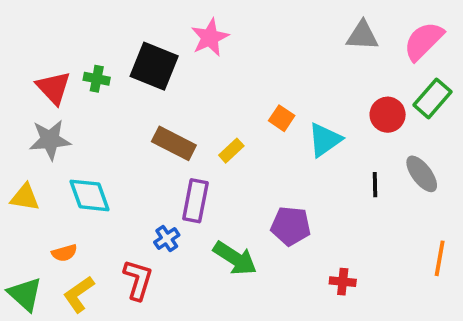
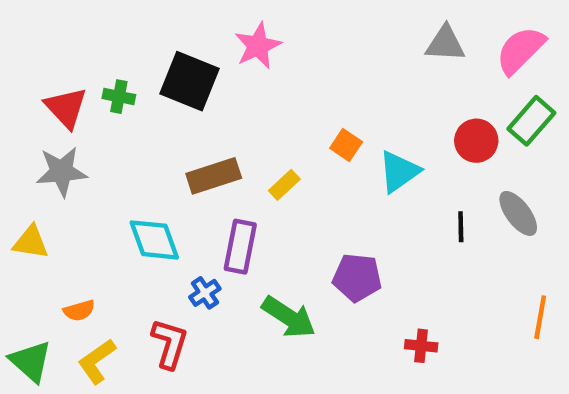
brown rectangle: (174, 143) -> (214, 176), turned -45
cyan diamond: (90, 195) -> (154, 240), moved

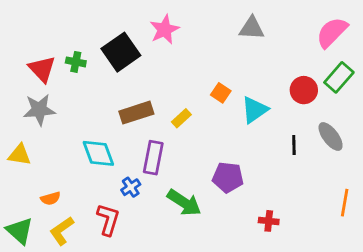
gray triangle: (445, 44) -> (252, 28), moved
black square: (189, 81) -> (121, 52), turned 33

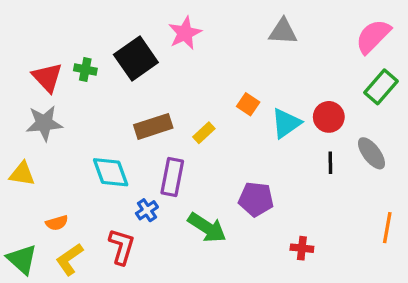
red circle: (304, 90) -> (329, 117), moved

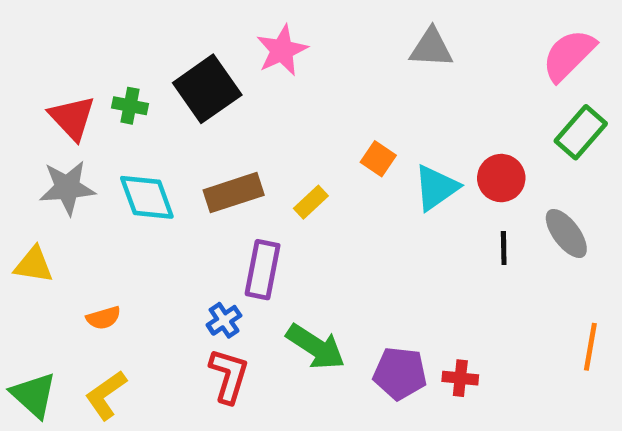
cyan diamond: (111, 172) -> (147, 197), moved
purple pentagon: (256, 199) -> (400, 373), moved
orange semicircle: (57, 223) -> (103, 318), moved
red L-shape: (122, 247) -> (229, 376), moved

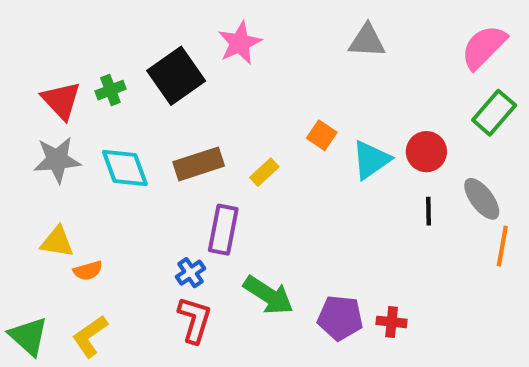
green cross: (130, 106) -> (110, 90), turned -32
yellow triangle: (34, 265) -> (57, 242), moved
orange line: (590, 347) -> (502, 246), moved

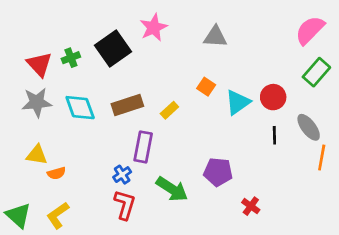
gray triangle: (367, 41) -> (215, 37), moved
purple pentagon: (340, 318) -> (218, 172), moved
red cross: (392, 322) -> (251, 206), turned 30

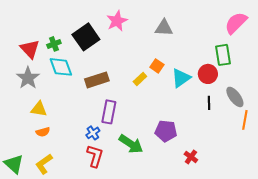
green rectangle: (316, 72) -> (223, 55), moved, turned -50
gray star: (37, 102) -> (28, 78), turned -30
cyan diamond: (80, 108) -> (61, 67), moved
yellow rectangle: (169, 110) -> (140, 79), moved
yellow triangle: (37, 155) -> (39, 109), moved

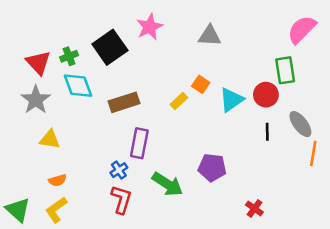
orange semicircle: (43, 132) -> (57, 180), moved
red cross: (191, 157) -> (254, 208), moved

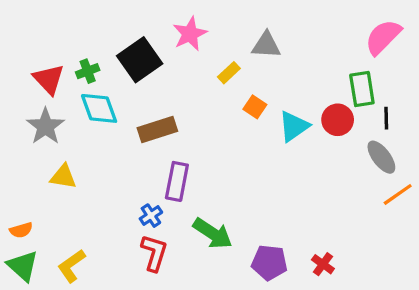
yellow rectangle: (179, 101) -> (229, 73), moved
black line: (267, 132) -> (386, 118), moved
orange line: (313, 153) -> (398, 194), turned 45
purple pentagon: (212, 168) -> (269, 263), moved
orange semicircle: (57, 180) -> (21, 230), moved

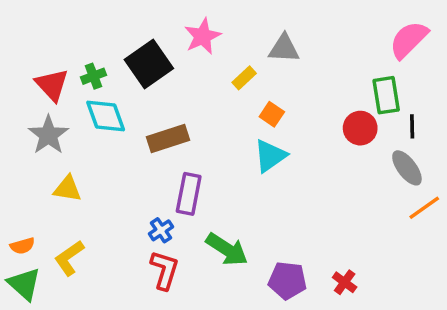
cyan triangle: (294, 126) -> (270, 156), moved
yellow L-shape: (71, 266) -> (69, 258), moved

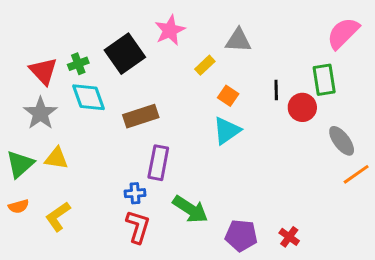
black line: (412, 126) -> (276, 90), moved
blue cross: (161, 230) -> (135, 193), turned 30
green triangle: (24, 284) -> (20, 164), moved, turned 36

